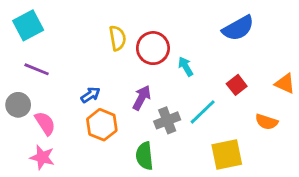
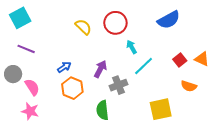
yellow semicircle: (117, 38) -> (83, 27), turned -36
red circle: (153, 48) -> (115, 23), moved
red square: (237, 85) -> (180, 60), moved
cyan line: (203, 112) -> (144, 66), moved

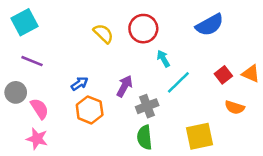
green semicircle: (102, 110) -> (145, 137), moved

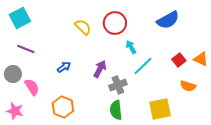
orange hexagon: (90, 110) -> (63, 107), moved
pink star: (37, 139) -> (15, 111), moved

